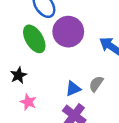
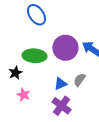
purple circle: (68, 32) -> (65, 48), moved
green ellipse: (34, 39) -> (34, 56), moved, turned -55

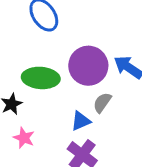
gray semicircle: (79, 80) -> (102, 103), moved

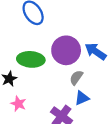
blue triangle: (81, 121) -> (82, 98), moved

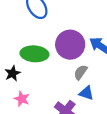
blue triangle: (82, 98) -> (86, 93), turned 42

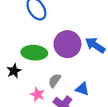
gray semicircle: (81, 72) -> (55, 80), moved
pink star: (22, 99) -> (37, 94), moved

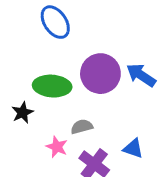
gray semicircle: (55, 80) -> (82, 127), turned 40
blue triangle: (82, 89) -> (133, 148), moved

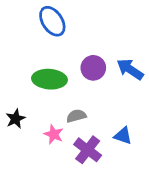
purple circle: (100, 74) -> (93, 68), size x0.7
black star: (22, 113) -> (16, 119), moved

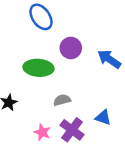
purple circle: (93, 68) -> (71, 48), moved
pink star: (54, 134) -> (42, 132), moved

